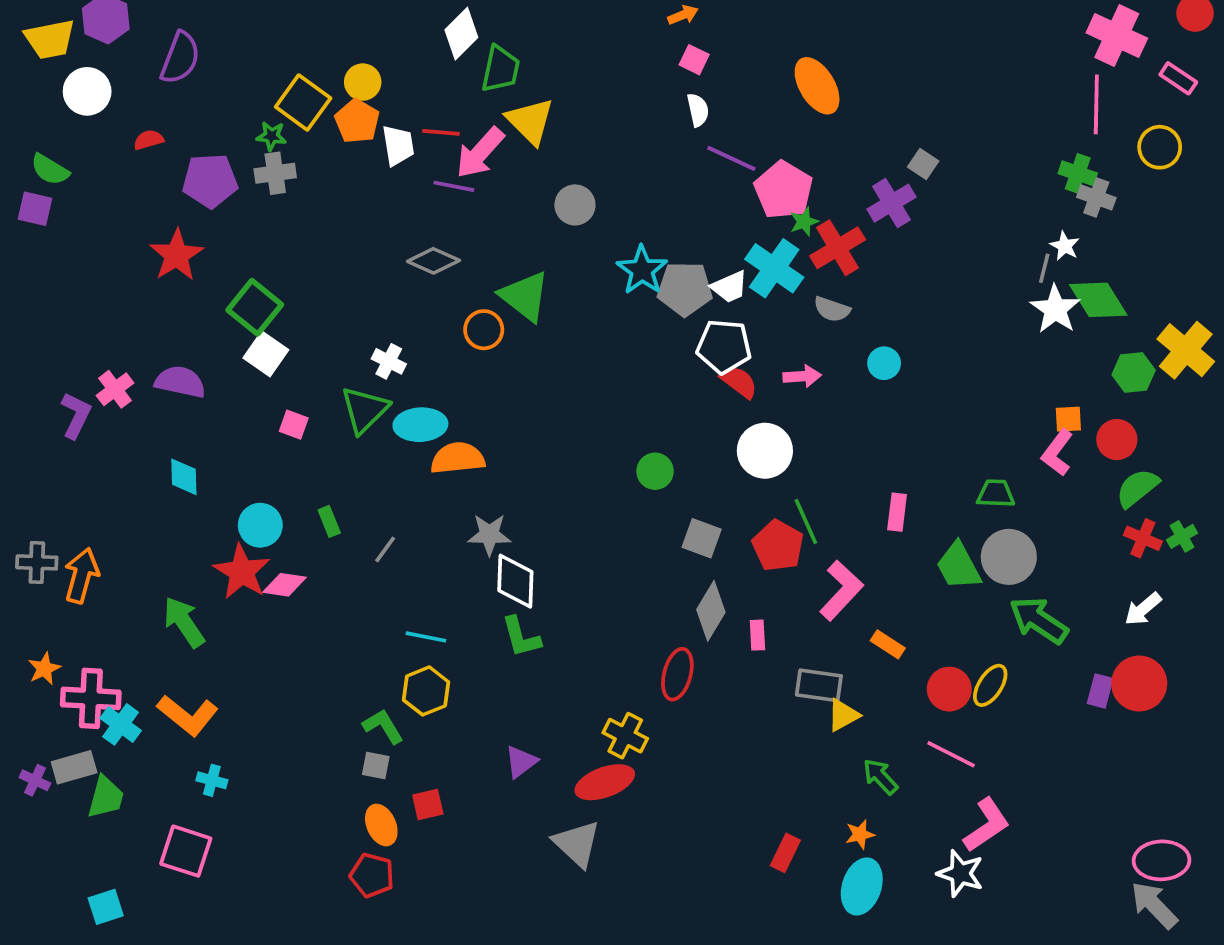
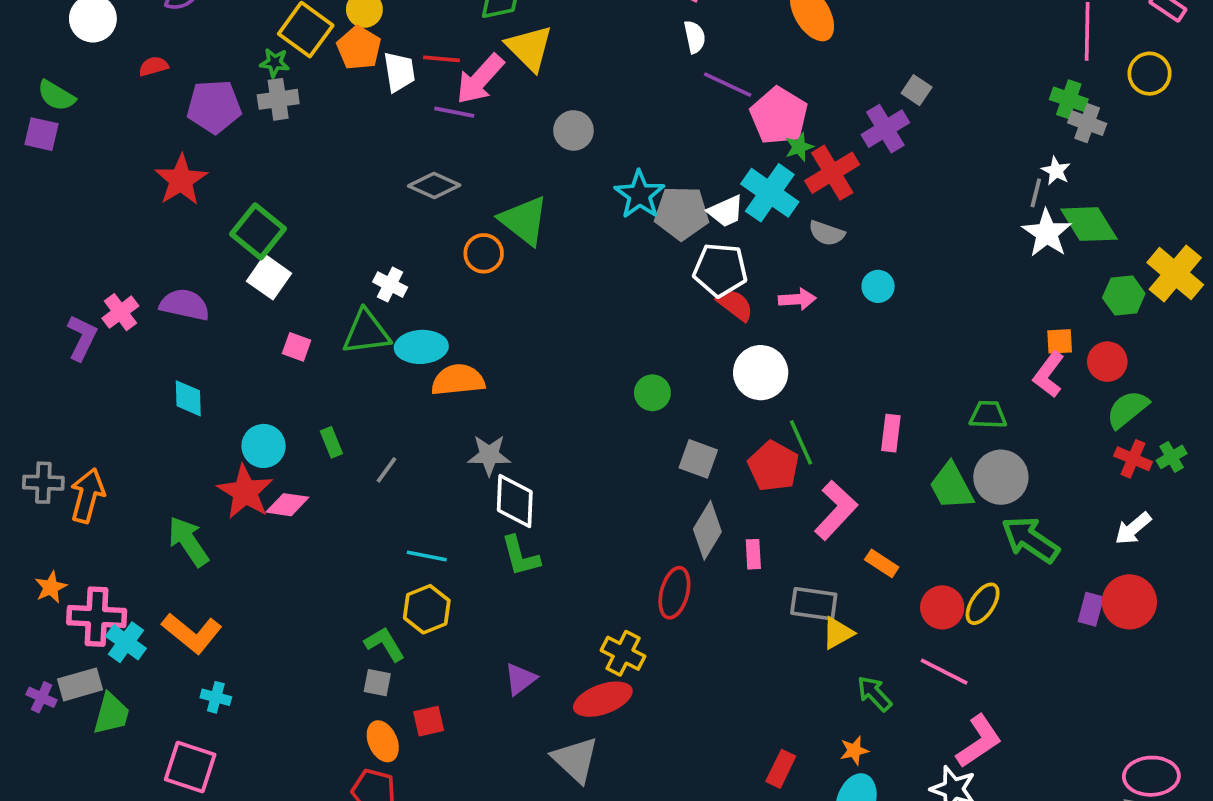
green triangle: (365, 410) -> (366, 332), turned 38

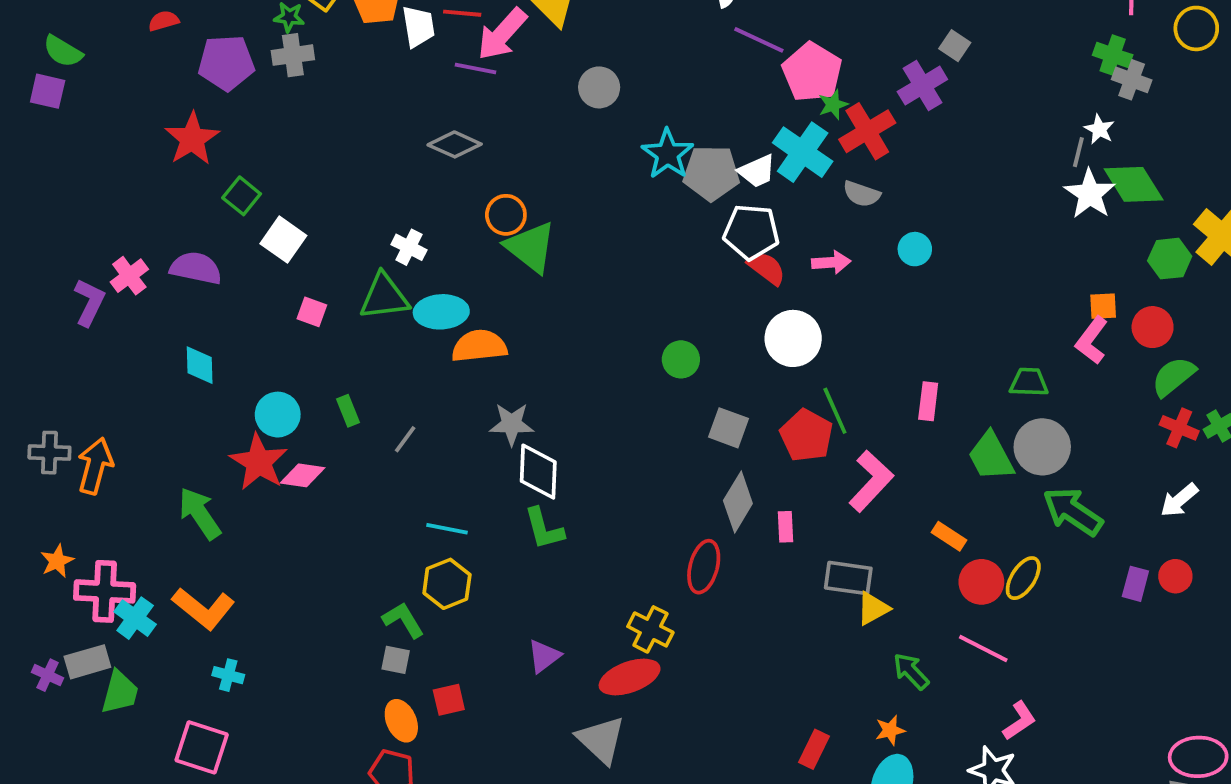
green triangle: (524, 220) -> (531, 247), moved
green square: (258, 231) -> (242, 196), moved, size x0.7
orange rectangle: (882, 563) -> (949, 536), moved
red circle: (1129, 602) -> (1175, 576), size x0.6
pink L-shape: (979, 741) -> (1019, 721), size x0.7

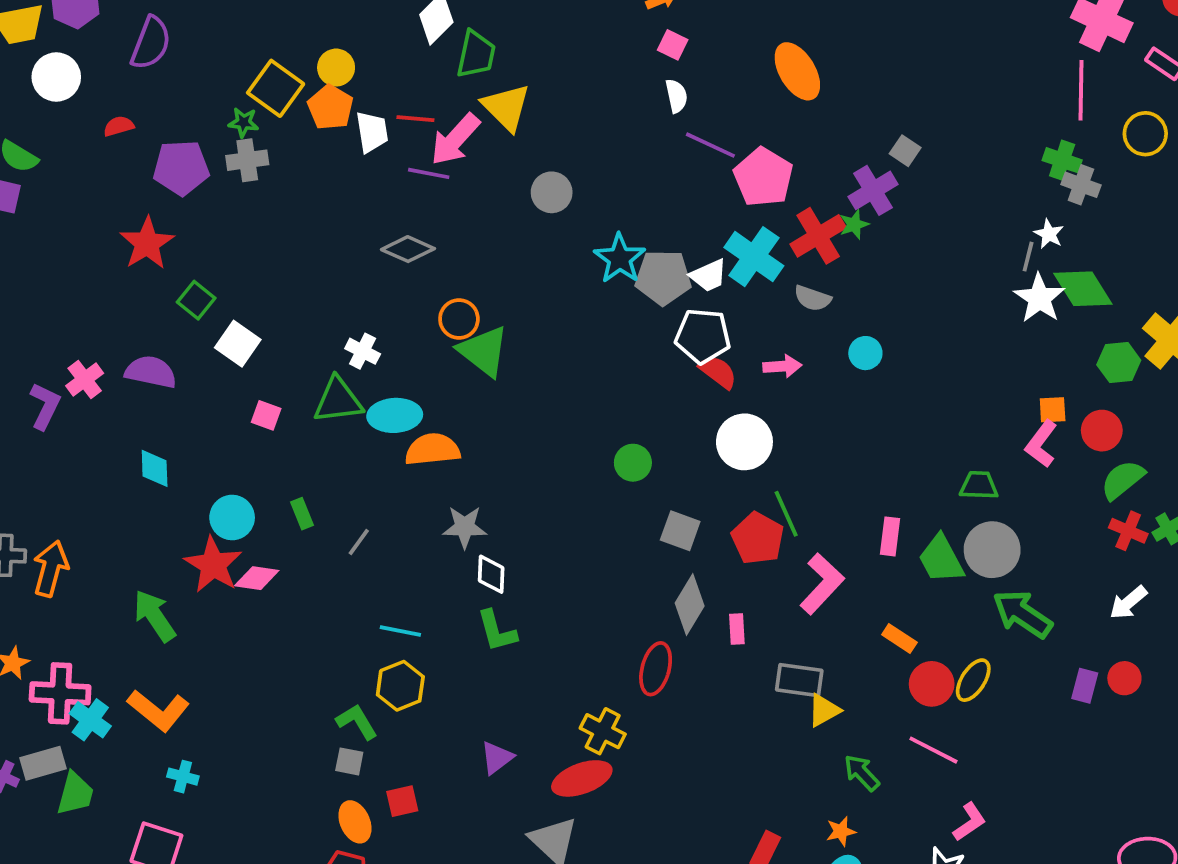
green star: (833, 105) -> (854, 224), moved
pink rectangle: (928, 401) -> (890, 536), moved
white diamond: (538, 472) -> (491, 574), size x0.7

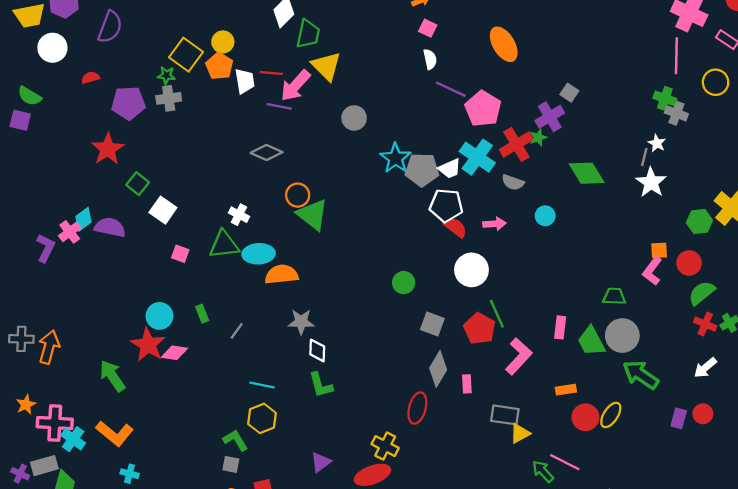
green diamond: (1083, 289) -> (587, 173), moved
cyan diamond: (155, 468) -> (84, 219), moved, turned 55
orange rectangle: (899, 639) -> (566, 390), turned -42
pink line: (934, 750) -> (565, 462), moved

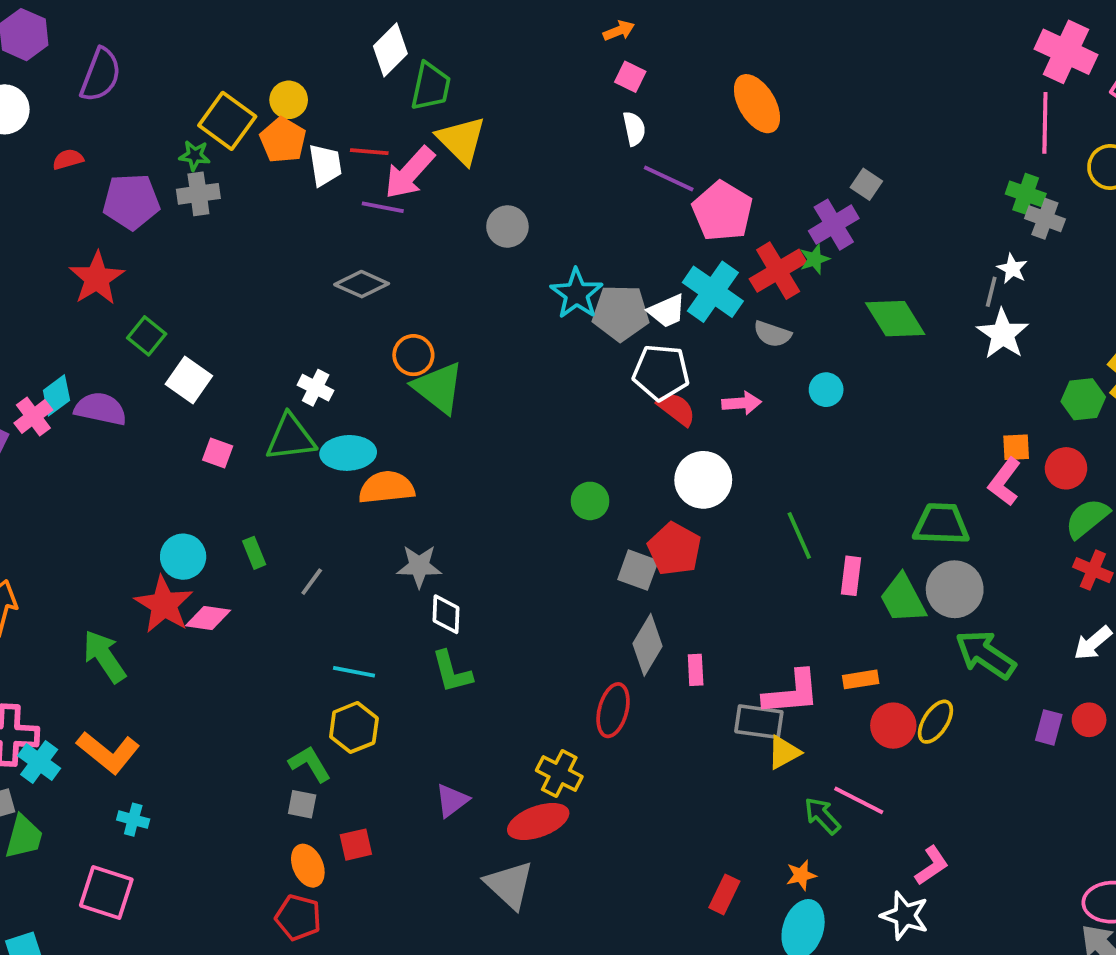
green trapezoid: (614, 296) -> (941, 524), size x1.4
green line: (497, 314) -> (799, 536), moved
red pentagon: (480, 329) -> (674, 549), moved
pink L-shape: (519, 356) -> (792, 693), moved, turned 42

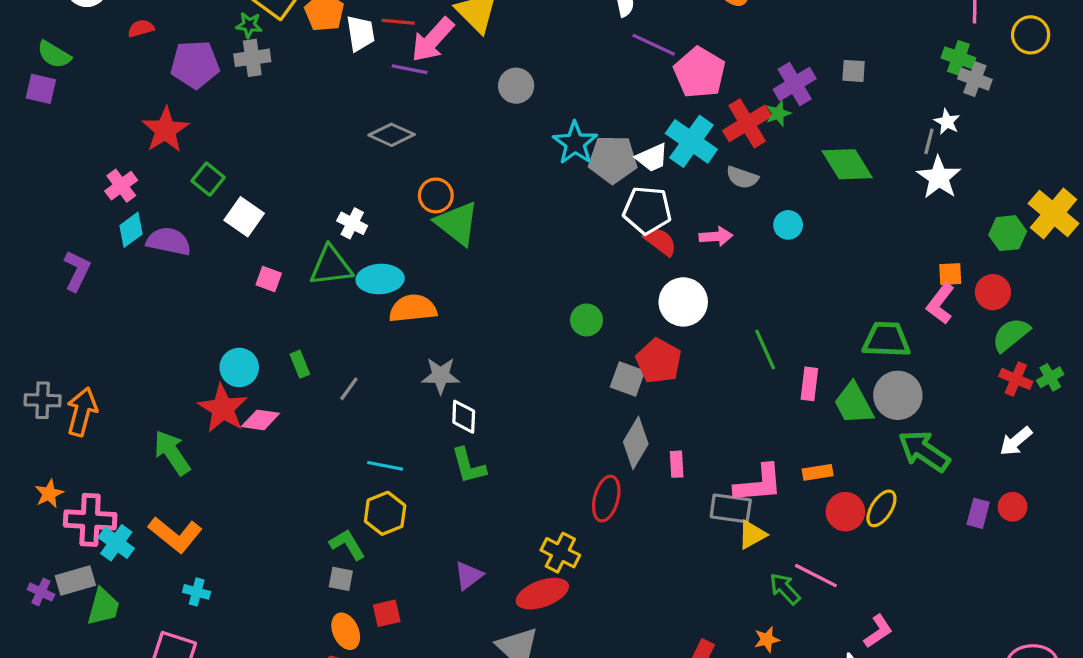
gray square: (866, 184) -> (854, 71), moved, turned -30
pink cross: (33, 417) -> (121, 186), moved

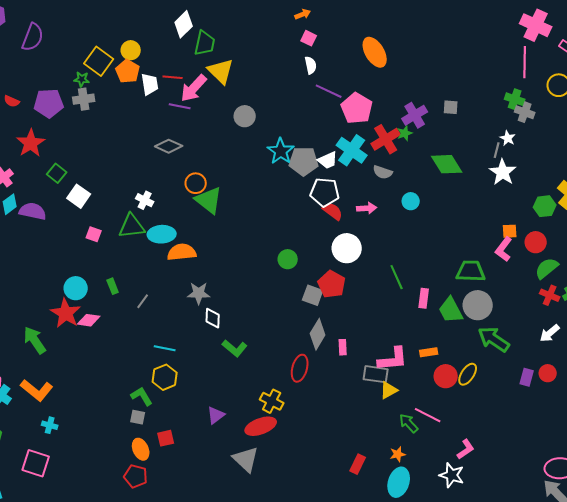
red semicircle: (141, 28) -> (12, 101), moved, turned -140
green L-shape: (469, 466) -> (235, 348), moved, turned -35

